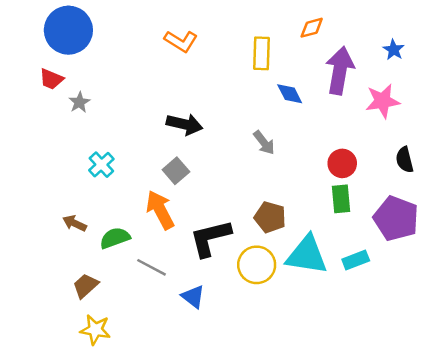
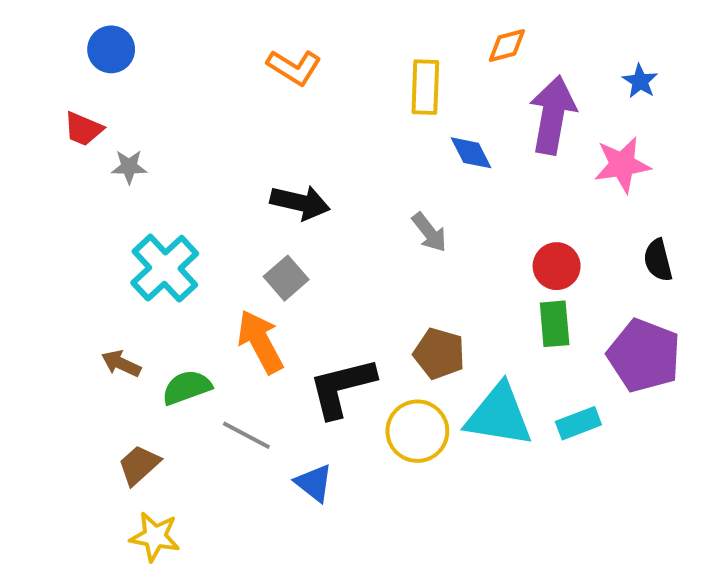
blue circle: (68, 30) -> (111, 49), size x0.6
gray star: (79, 102) -> (129, 167), turned 30
cyan cross: (101, 165) -> (165, 268), size x1.6

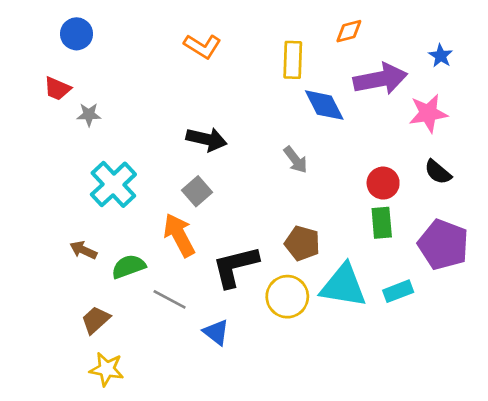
purple arrow: (553, 115) -> (380, 79), turned 69
blue diamond: (471, 153) -> (324, 105), size x1.4
black semicircle: (658, 260) -> (438, 172), moved, turned -36

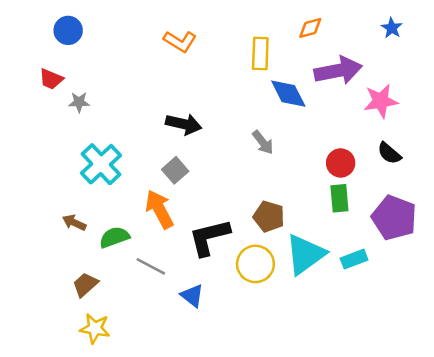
blue star: (441, 56) -> (392, 28), moved
cyan triangle: (343, 286) -> (305, 254), turned -45

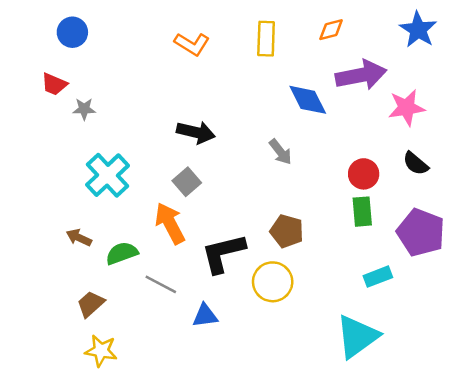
blue star: (392, 28) -> (418, 30), size x1.6
yellow rectangle: (260, 53) -> (266, 39), moved
cyan triangle: (305, 254) -> (357, 336), moved
blue triangle: (192, 296) -> (205, 316), turned -45

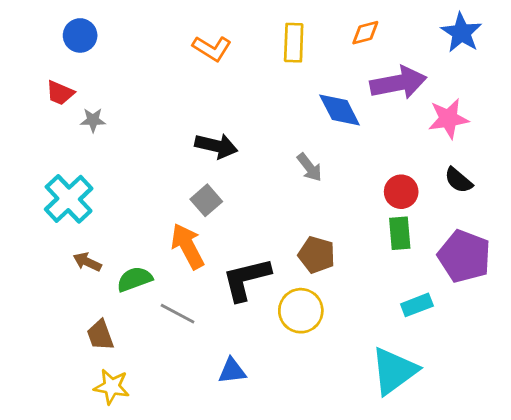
cyan cross: (108, 175) -> (69, 199), moved
brown trapezoid: (91, 304) -> (100, 335), turned -68
blue triangle: (205, 316) -> (232, 371), moved

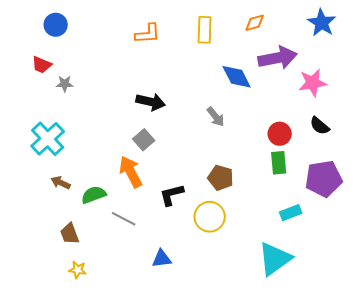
orange L-shape: (212, 48) -> (148, 34), turned -36
purple pentagon: (464, 256) -> (324, 179), turned -30
black L-shape: (246, 279) -> (172, 195), size x0.7
yellow star: (112, 387) -> (78, 270), size x0.7

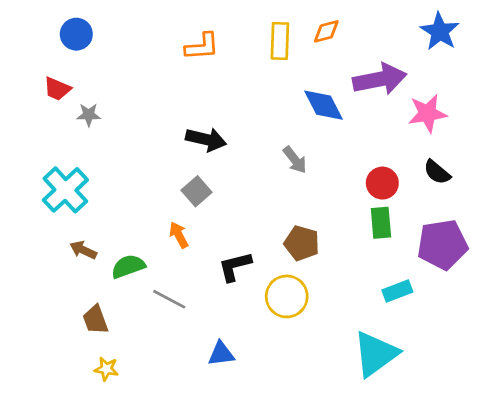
orange diamond: (255, 23) -> (326, 31), moved
orange arrow: (131, 172) -> (179, 235), size x0.6

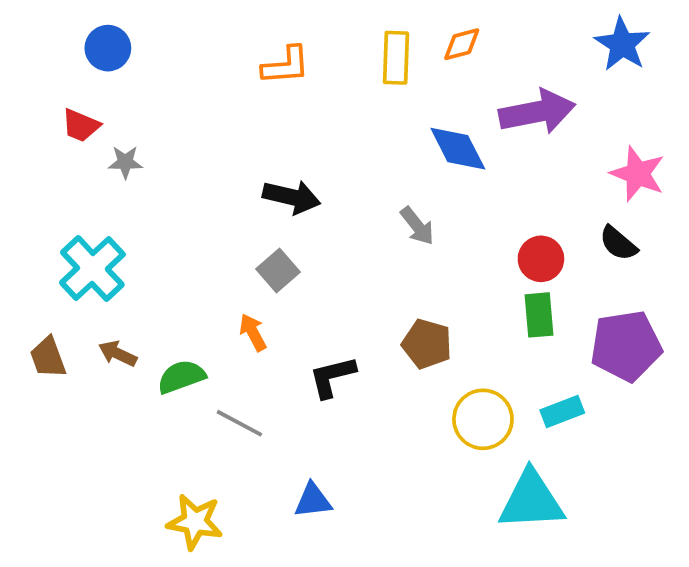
pink star: (427, 113) -> (638, 174), moved, turned 30
yellow circle: (287, 296) -> (483, 419), moved
brown trapezoid: (95, 320) -> (48, 357), moved
cyan triangle: (376, 354) -> (531, 501), turned 33
yellow star: (106, 369) -> (195, 522), moved, size x1.6

